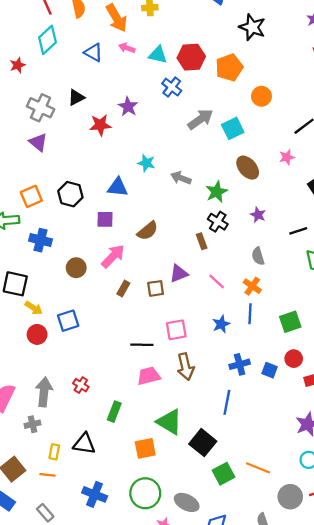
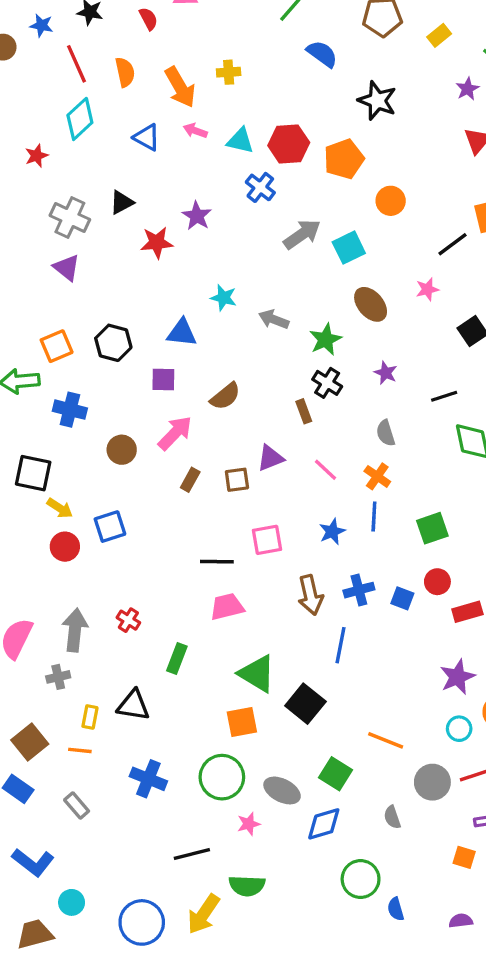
brown arrow: (186, 367) -> (310, 595), moved
orange square: (145, 448) -> (242, 722), moved
green square: (223, 474) -> (335, 774), moved, turned -30

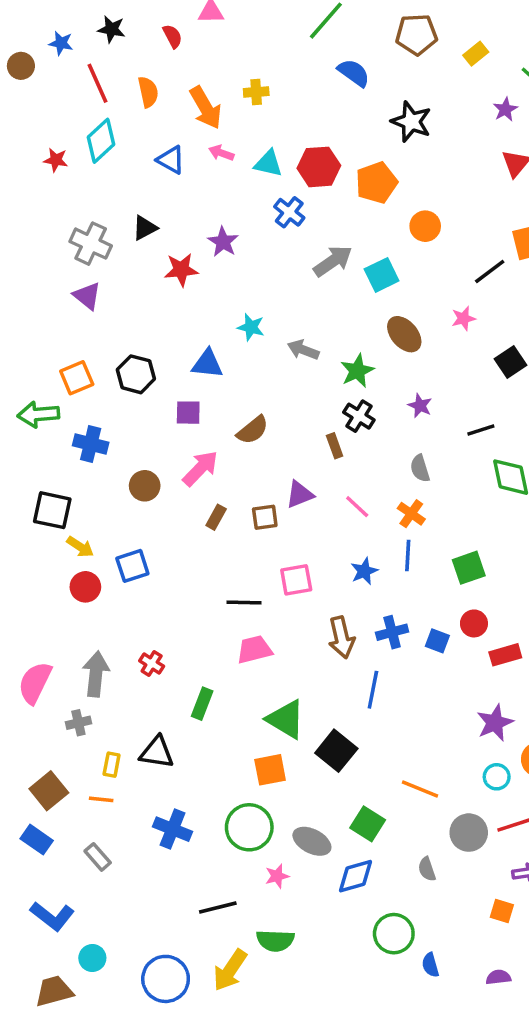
red star: (36, 156) -> (56, 160), moved, turned 30

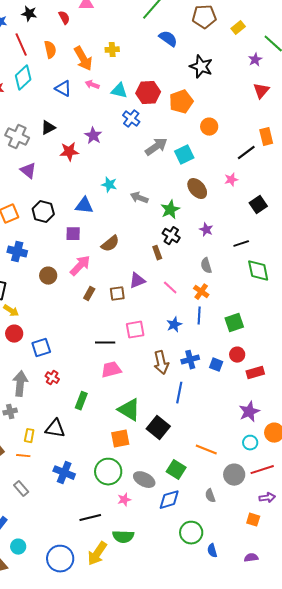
purple triangle: (87, 296) -> (28, 171), moved
blue square: (132, 566) -> (41, 348), moved

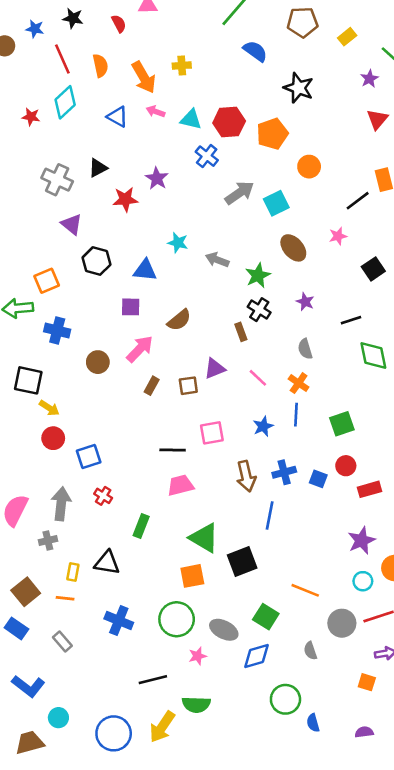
black hexagon: (43, 212) -> (97, 261), moved
black square: (158, 428) -> (242, 562), turned 30

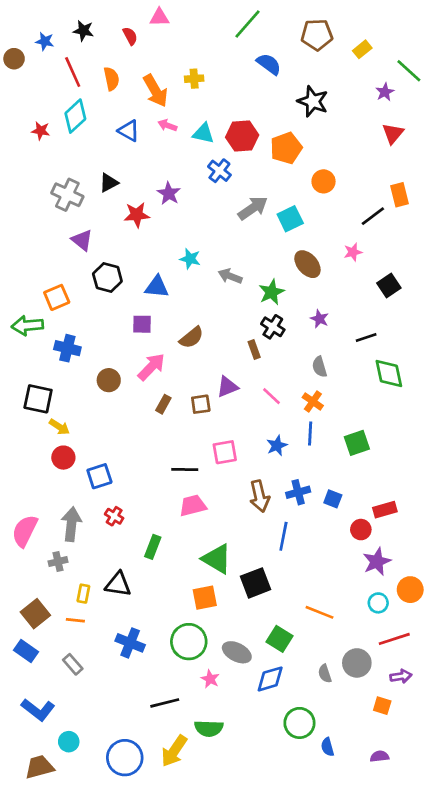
red circle: (346, 466) -> (361, 530), moved
gray circle: (342, 623) -> (357, 663), moved
pink star: (198, 656) -> (210, 679), turned -30

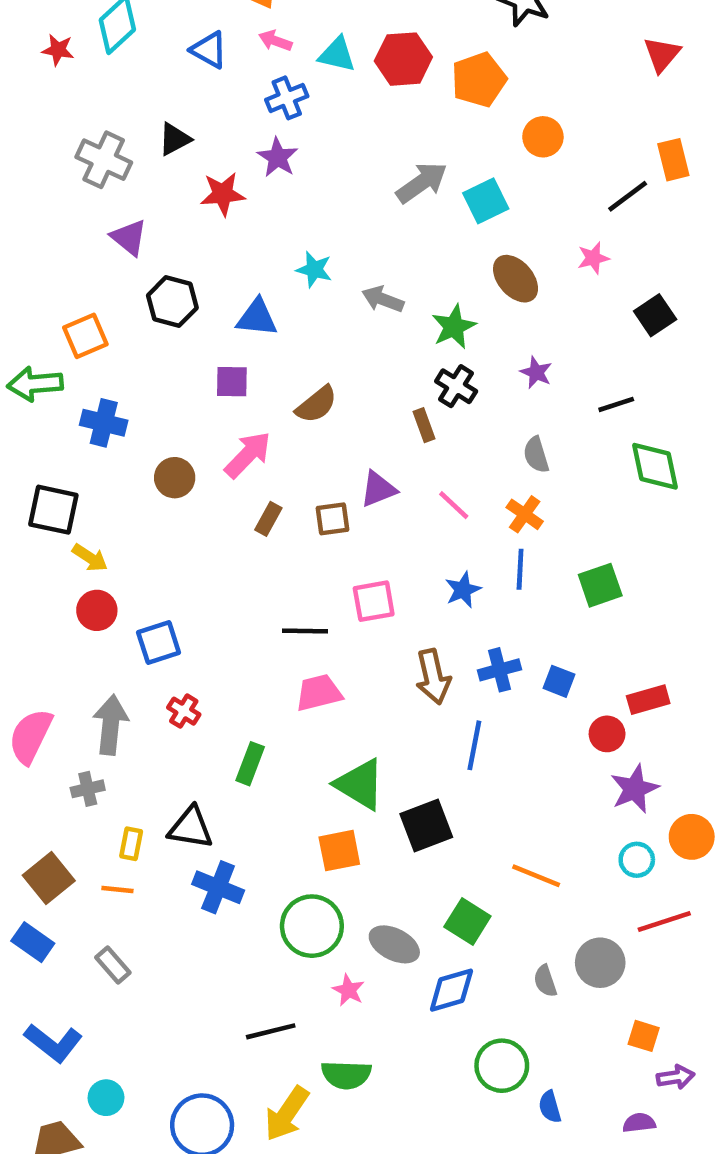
blue cross: (219, 171) -> (287, 98), moved, turned 30
blue cross: (130, 643) -> (218, 887), moved
purple arrow: (401, 676) -> (676, 1077), moved

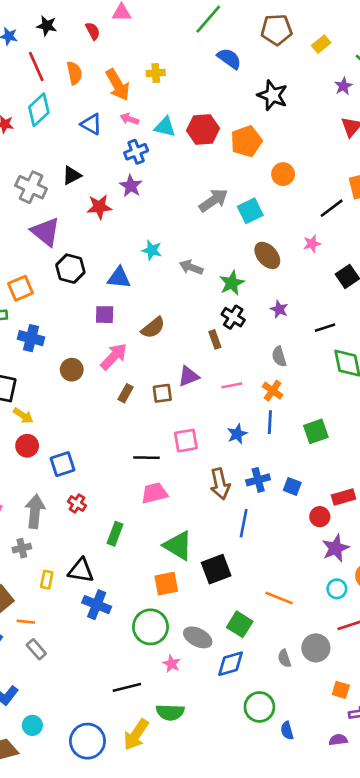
purple triangle: (129, 237) -> (45, 232), size x1.4
pink line: (454, 505) -> (232, 385), turned -54
orange line: (117, 889) -> (26, 622), moved

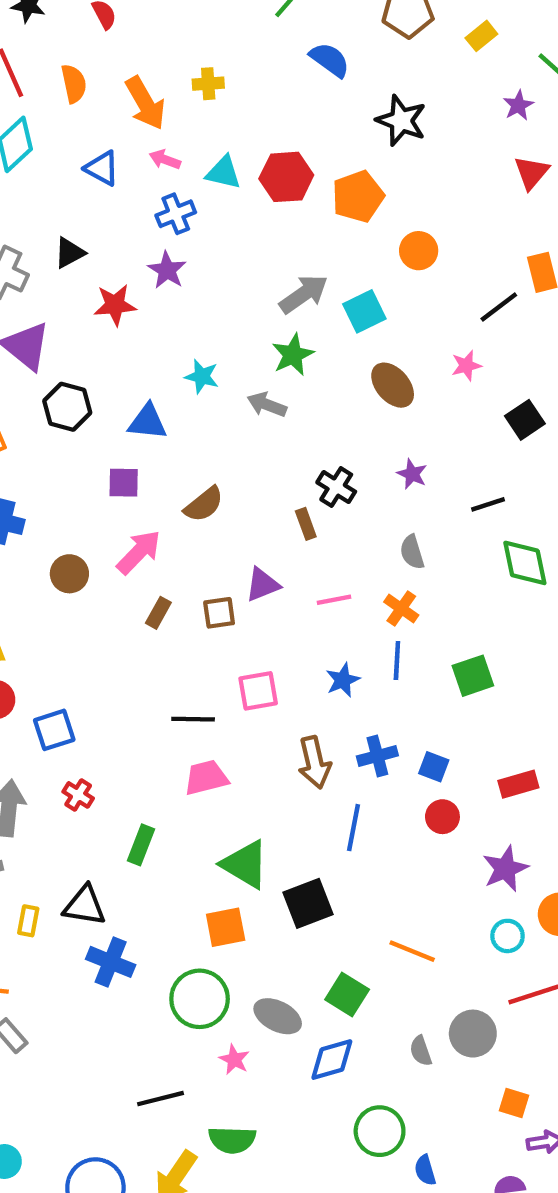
green star: (232, 283) -> (293, 355), moved
red circle: (320, 517) -> (442, 817), moved

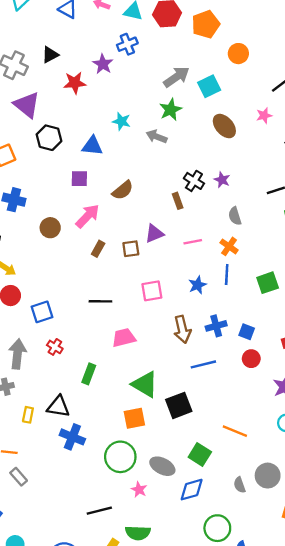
blue cross: (176, 214) -> (127, 44), moved
purple star: (412, 474) -> (222, 180), moved
black line: (193, 719) -> (100, 301), moved
blue line: (354, 828) -> (203, 364), turned 65

